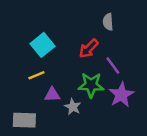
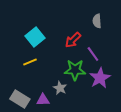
gray semicircle: (108, 22) -> (97, 21), moved
purple triangle: (52, 95) -> (43, 100), moved
gray rectangle: (24, 120) -> (20, 99), turned 30

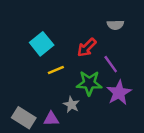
gray semicircle: (97, 21) -> (115, 25), turned -88
yellow line: (30, 62) -> (56, 70), moved

